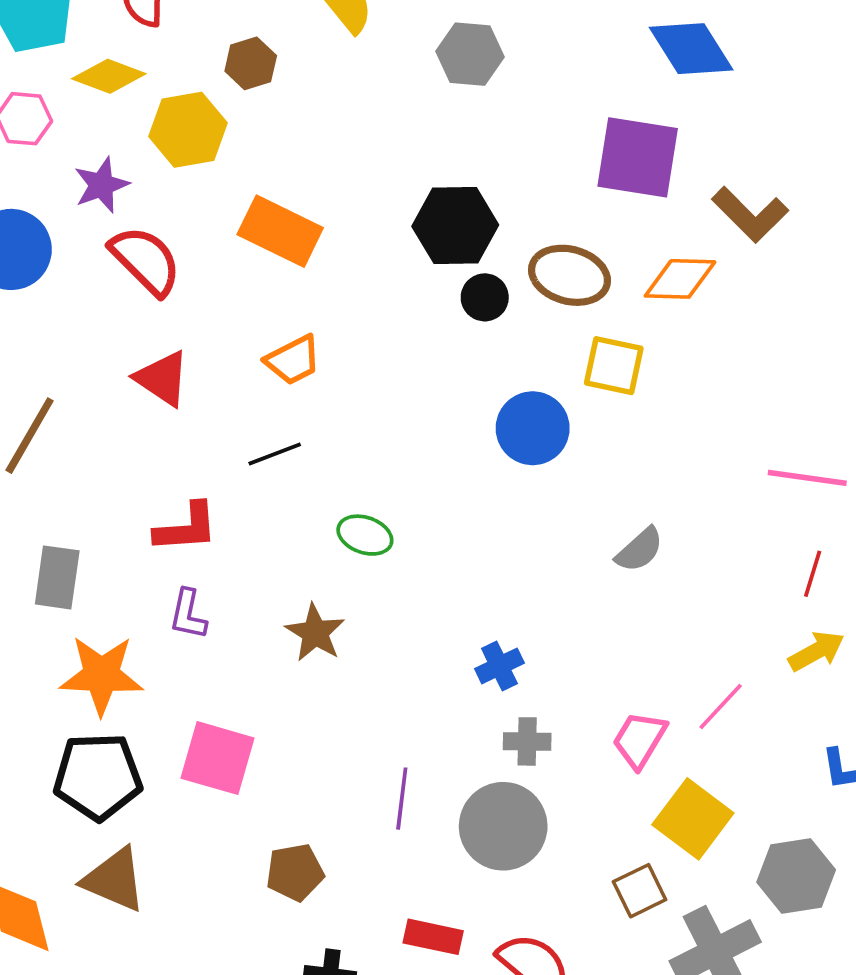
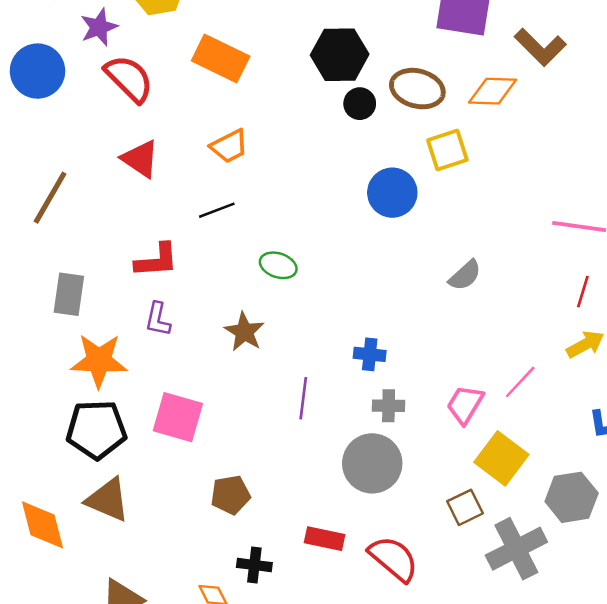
yellow square: (614, 366) -> (447, 150), turned -30
blue cross: (499, 666) -> (370, 354), turned 32
purple line: (402, 799) -> (303, 398), moved

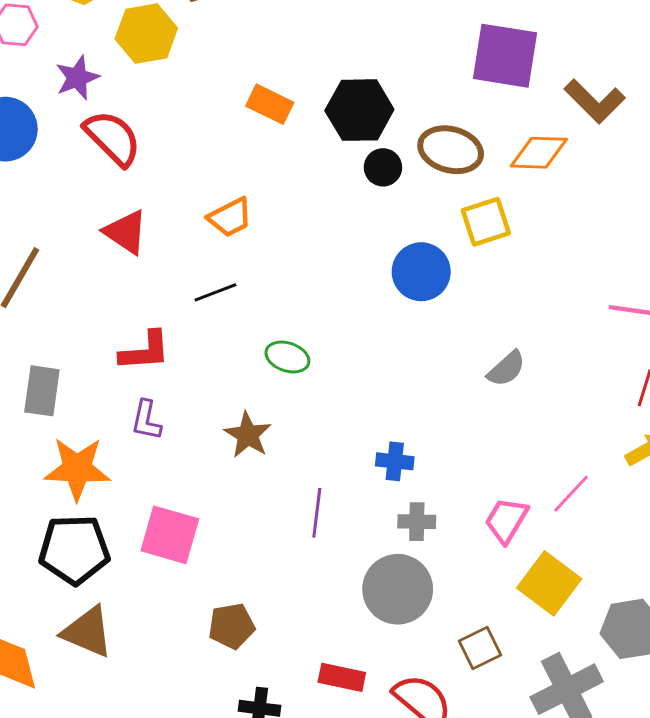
orange rectangle: (221, 58) -> (270, 104), moved, size x0.7
brown square: (465, 507) -> (480, 648), moved

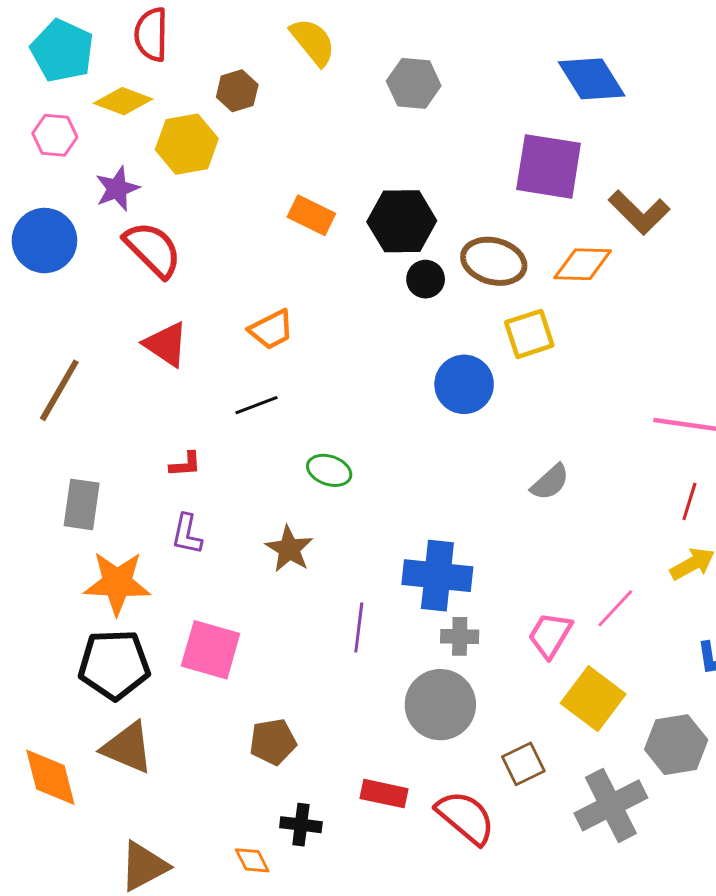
red L-shape: (145, 351) -> (185, 464), size x0.6
blue cross: (395, 461) -> (437, 576), size x1.8

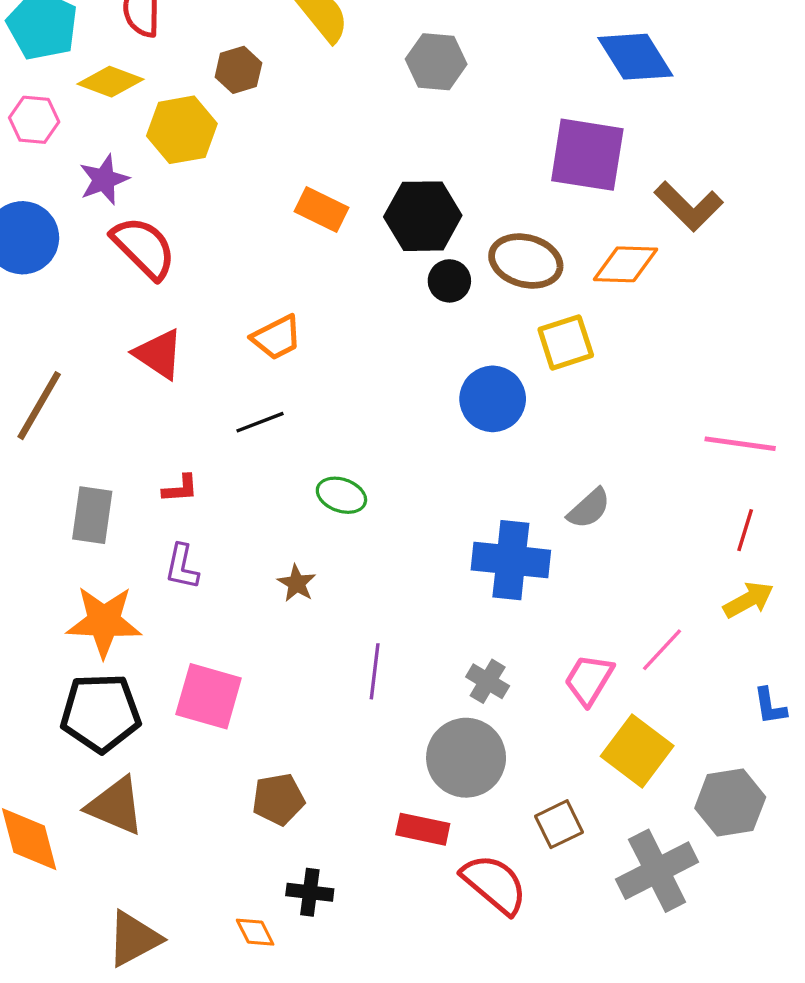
gray rectangle: (82, 504) -> (92, 515), moved
brown star: (289, 549) -> (297, 583), size x0.7
blue cross: (437, 576) -> (511, 560), moved
gray cross: (460, 636) -> (488, 681), turned 30
red rectangle: (384, 794) -> (423, 829), moved

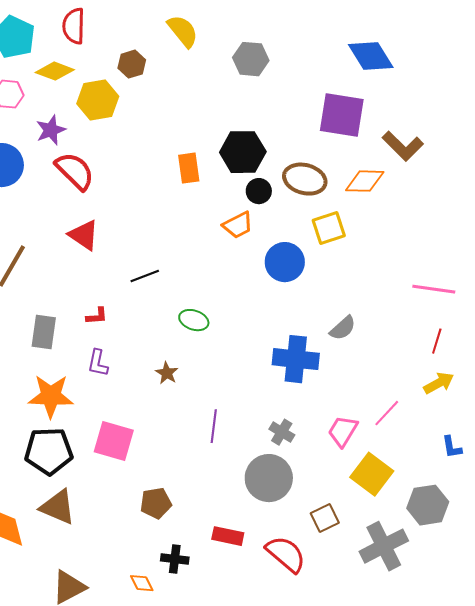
orange rectangle: (321, 210) -> (189, 168), moved, turned 56
orange trapezoid: (277, 337) -> (238, 225), moved
red rectangle: (423, 829) -> (228, 536), moved

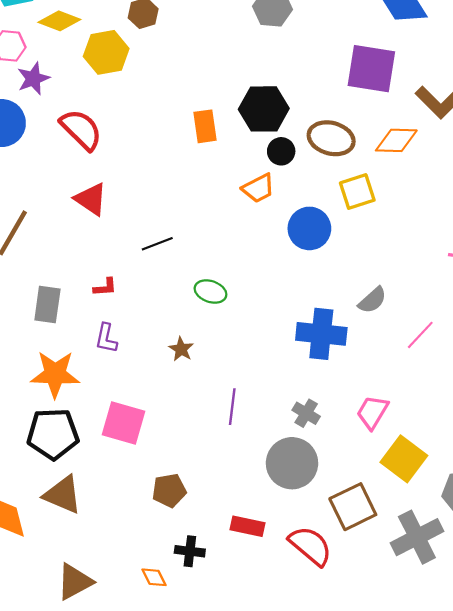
purple star: (51, 130) -> (33, 78), moved
pink line: (387, 413) -> (420, 335), moved
brown square: (325, 518) -> (353, 507), size x1.5

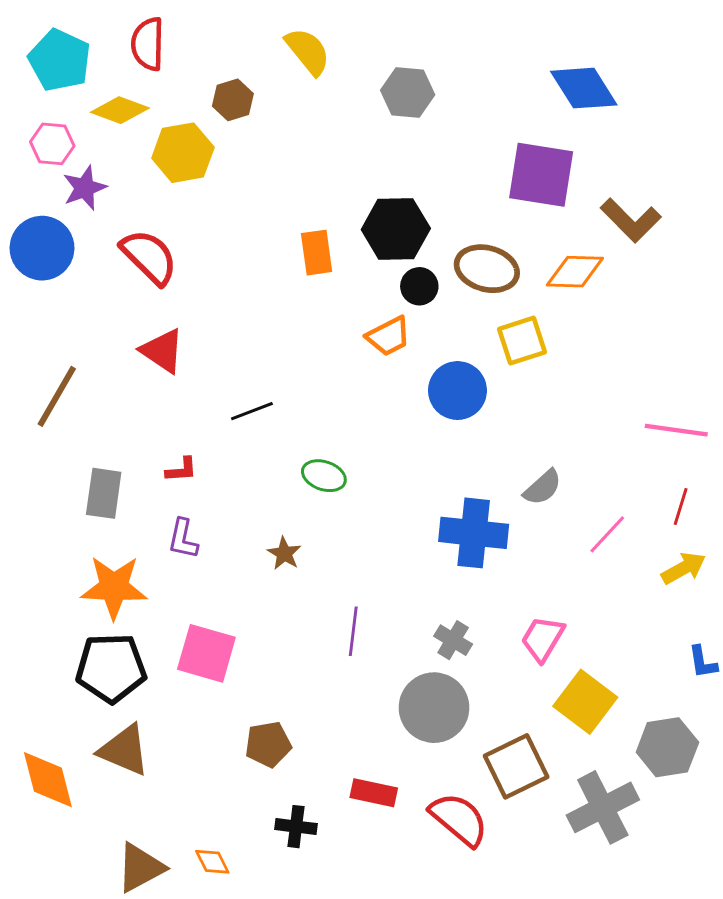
orange diamond: (154, 577) -> (212, 862), moved

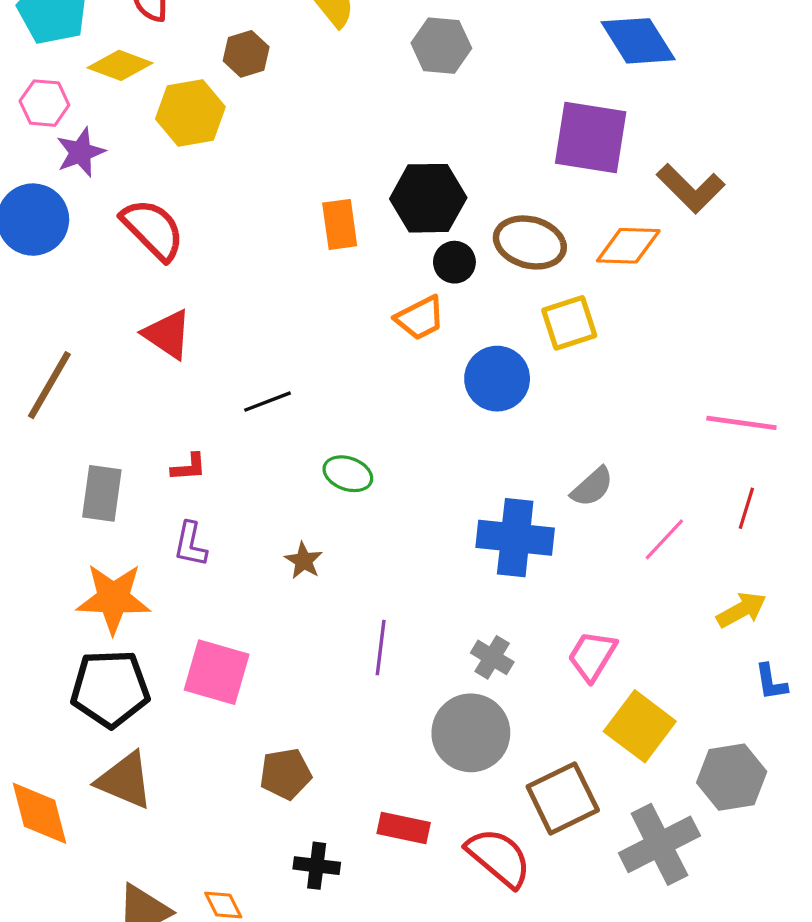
yellow arrow: (684, 568) -> (741, 610), moved

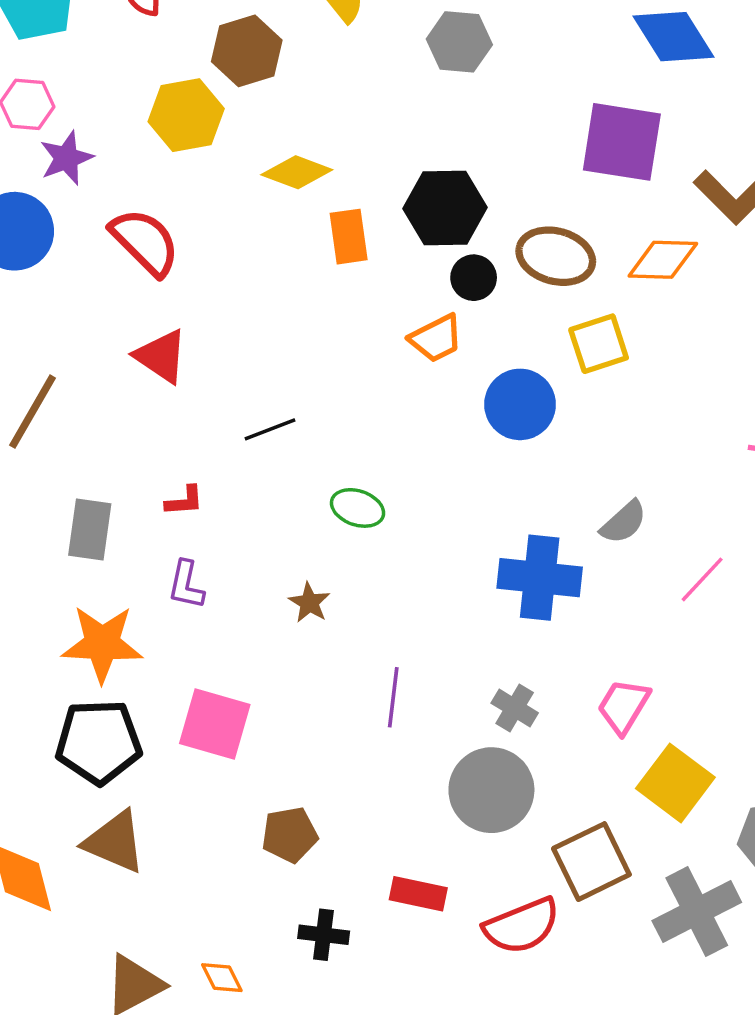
brown hexagon: (246, 54) -> (247, 51), size x1.4
yellow diamond: (120, 65) -> (297, 172), moved
red semicircle: (499, 857) -> (522, 926), turned 118

